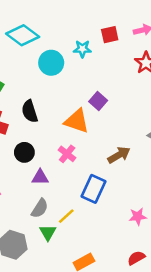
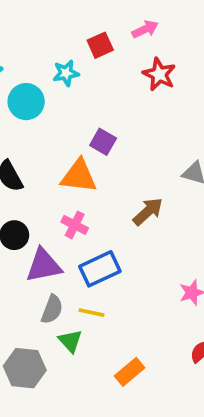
purple triangle: (40, 177) -> (44, 266), size x1.5
blue rectangle: (94, 189) -> (100, 269), moved, turned 52
yellow line: (66, 216) -> (92, 313), turned 66

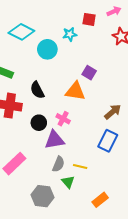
red square: (100, 45) -> (89, 19), turned 32
pink cross: (75, 225) -> (63, 119), moved
blue rectangle: (100, 269) -> (108, 141), moved, turned -40

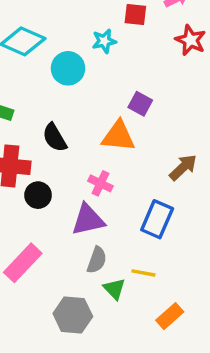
black circle: (39, 123) -> (38, 195), moved
blue rectangle: (108, 141) -> (157, 219), moved
yellow line: (80, 167) -> (143, 273), moved

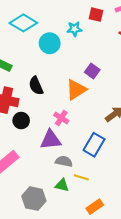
orange triangle: (118, 136) -> (76, 90), turned -45
gray semicircle: (97, 260) -> (64, 161), moved, turned -105
green triangle: (114, 289) -> (62, 185), turned -40

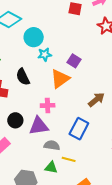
cyan star: (74, 29) -> (45, 55), moved
pink cross: (61, 118) -> (48, 105), turned -32
black circle: (21, 121) -> (15, 120), moved

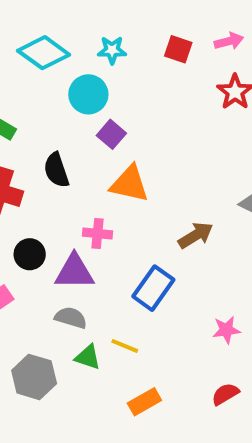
cyan star: (45, 55) -> (112, 50), moved
purple square: (74, 61) -> (111, 134), moved
orange triangle: (60, 79) -> (129, 184), turned 40
gray semicircle: (52, 145) -> (71, 318), moved

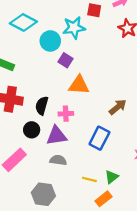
cyan star: (112, 50) -> (74, 28), moved, size x1.5
black semicircle: (56, 170) -> (42, 106), moved, turned 42
yellow line: (125, 346) -> (89, 179), moved
green triangle: (88, 357) -> (112, 177), moved, turned -48

